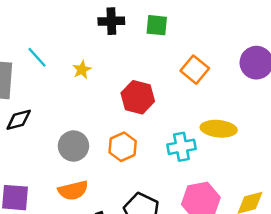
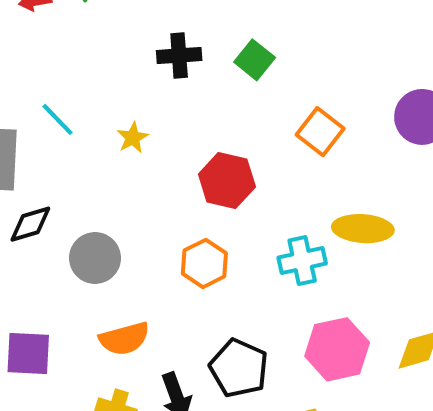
green square: (157, 25) -> (255, 60), turned 35
gray circle: (73, 146) -> (95, 258), moved

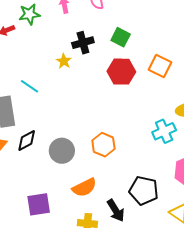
yellow star: (133, 138) -> (64, 61), moved
red hexagon: (227, 180) -> (121, 72), moved
orange hexagon: (204, 263) -> (103, 145), moved

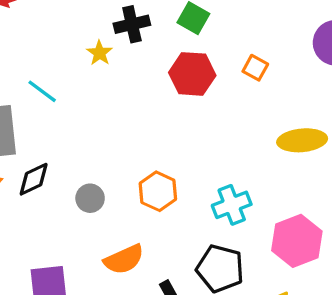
orange square: (160, 66) -> (255, 68), size x0.7
cyan cross: (164, 131) -> (232, 205), moved
gray circle: (62, 151) -> (90, 198), size x0.7

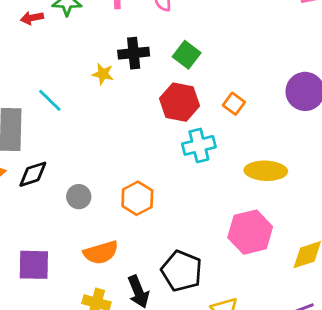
yellow star: (100, 53) -> (103, 74), turned -30
cyan cross: (232, 205) -> (199, 145), moved
pink hexagon: (297, 241) -> (250, 232), moved

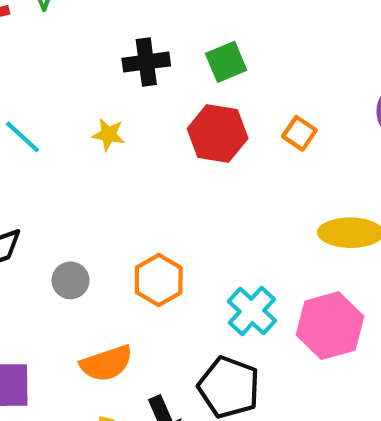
green square: (187, 55) -> (226, 62), turned 32
yellow star: (103, 74) -> (108, 134), moved
cyan cross: (199, 145) -> (252, 311), moved, turned -32

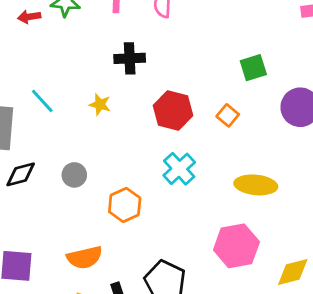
green square: (226, 62) -> (253, 68), moved
gray circle: (71, 280) -> (74, 175), moved
cyan cross: (252, 311) -> (179, 169), moved

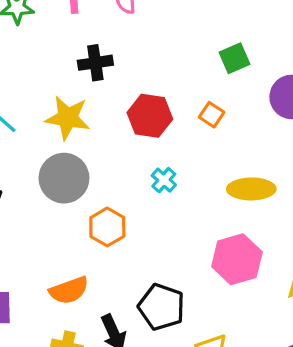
yellow star: (100, 105) -> (68, 118), size x1.8
cyan cross: (179, 169) -> (164, 180), size x0.7
gray circle: (74, 175) -> (64, 178), moved, size x1.8

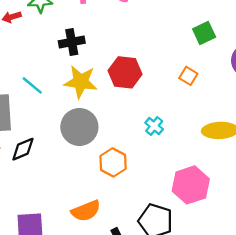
black cross: (95, 63) -> (72, 42), moved
red hexagon: (150, 116) -> (125, 72), moved
pink hexagon: (237, 259) -> (191, 185), moved

